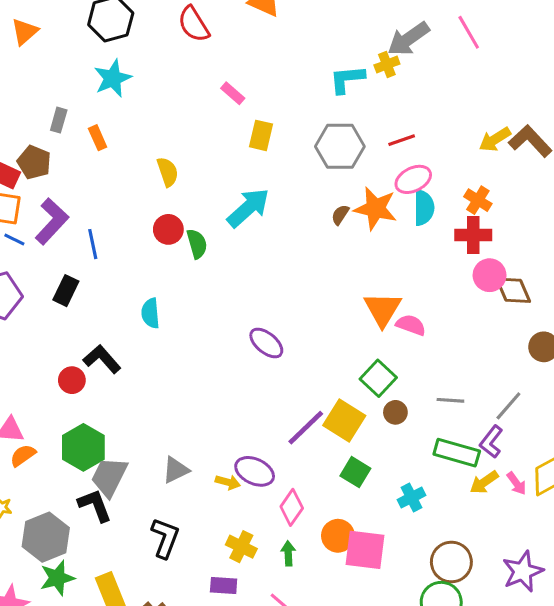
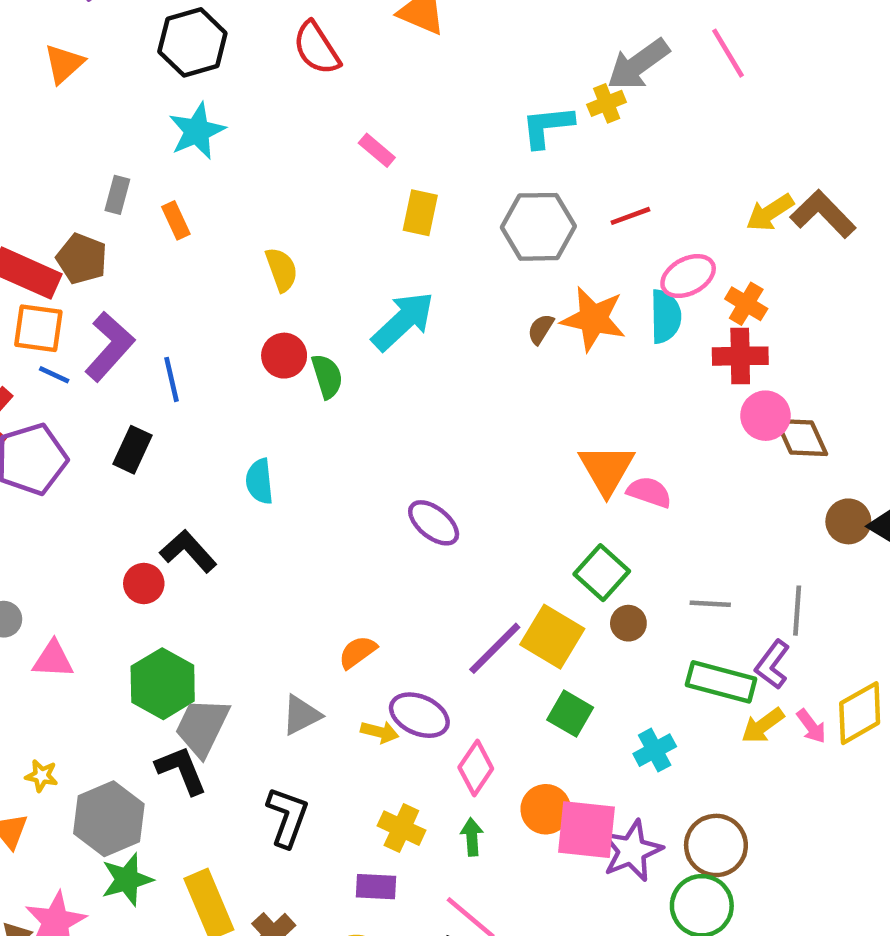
pink ellipse: (413, 179) -> (688, 276), moved
gray line: (508, 406) -> (797, 611), turned -36
orange semicircle: (23, 455) -> (358, 652), moved
purple star: (523, 571) -> (632, 851), moved

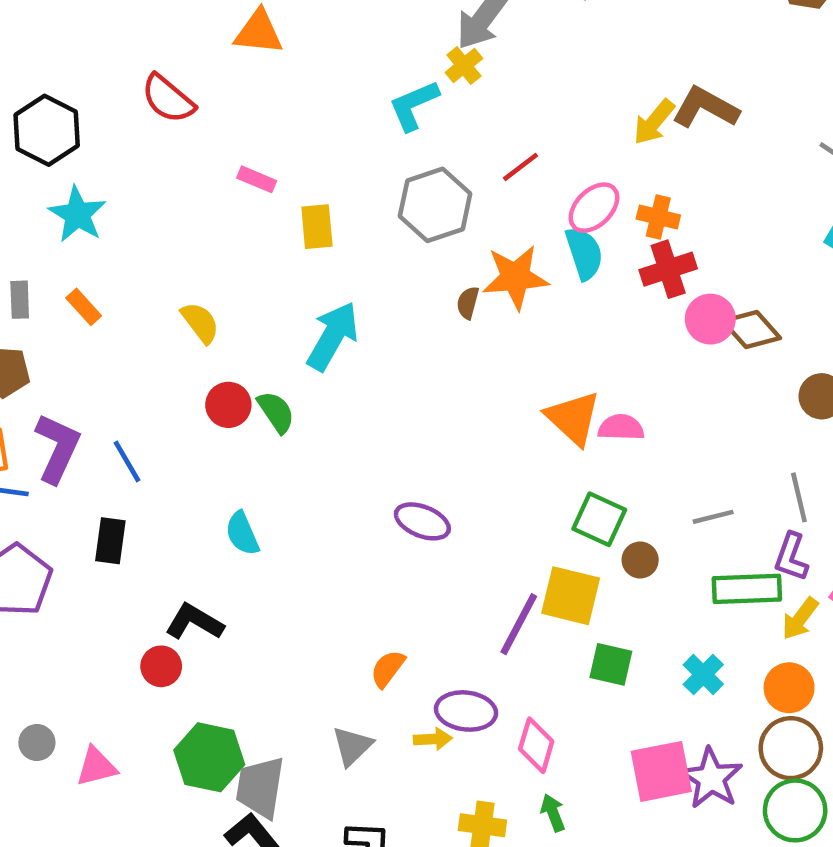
orange circle: (546, 809) -> (789, 688), moved

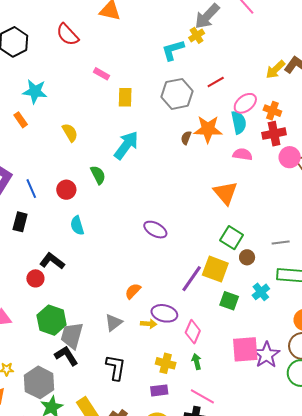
cyan star: (77, 214) -> (35, 91), moved, turned -30
red circle: (228, 405) -> (66, 190), moved
pink semicircle: (621, 428) -> (243, 154), moved
cyan cross: (703, 674) -> (261, 292), moved

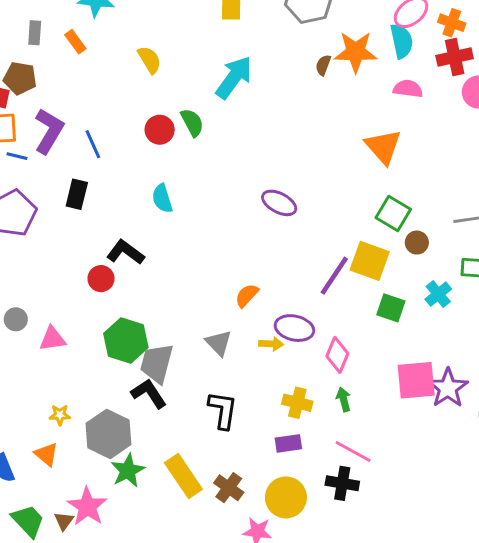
red circle: (66, 190) -> (160, 130), moved
gray triangle: (114, 323) -> (219, 343), turned -36

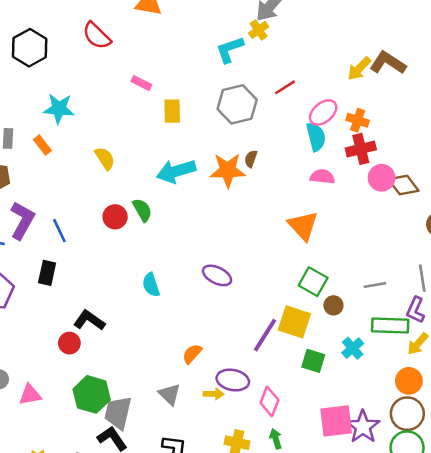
orange star: (356, 52) -> (228, 170), moved
cyan arrow: (234, 77) -> (176, 171), turned -141
cyan semicircle: (162, 198) -> (151, 285), moved

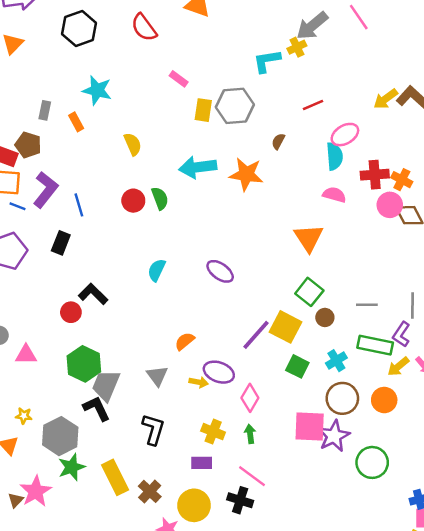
gray hexagon: (237, 104) -> (235, 106), moved
orange cross: (358, 120) -> (402, 180), moved
brown semicircle: (251, 159) -> (278, 141), moved
cyan semicircle: (151, 285) -> (157, 270), turned 35
brown circle: (407, 414) -> (342, 398), moved

